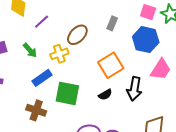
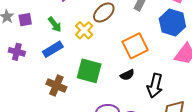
yellow cross: (59, 54) -> (84, 30), turned -30
blue rectangle: (42, 78) -> (53, 49), moved
black arrow: (134, 89) -> (155, 86), moved

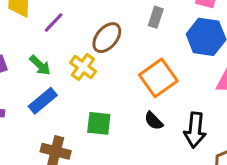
green square: (89, 71) -> (99, 123), size x0.7
black semicircle: (127, 75) -> (154, 121), turned 80

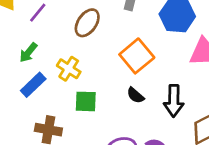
green arrow: (40, 65) -> (28, 53), turned 90
yellow cross: (83, 67) -> (69, 69), moved

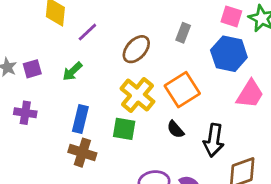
yellow cross: (69, 69) -> (137, 95), moved, size x1.4
blue rectangle: (33, 85) -> (80, 119), moved, turned -40

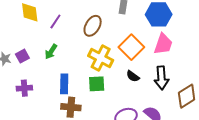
pink trapezoid: (250, 94) -> (163, 44), moved

